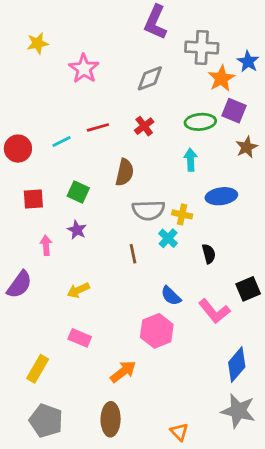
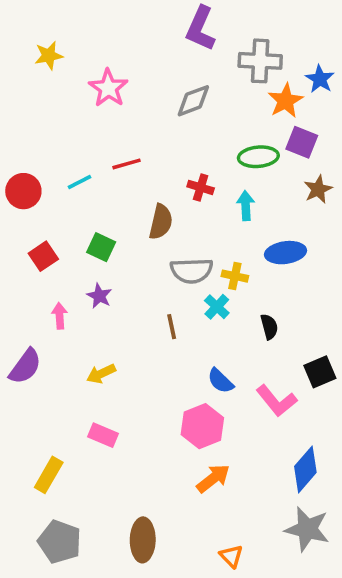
red cross: (144, 126) -> (201, 187), moved, turned -36
red square: (33, 199) -> (43, 256), turned -30
orange arrow: (123, 372) -> (213, 478), moved

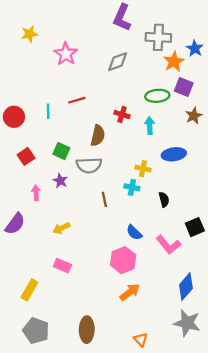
cyan line: (79, 182) -> (48, 111), turned -64
gray semicircle: (192, 271) -> (89, 165), moved
cyan cross: (217, 307) -> (132, 187), turned -32

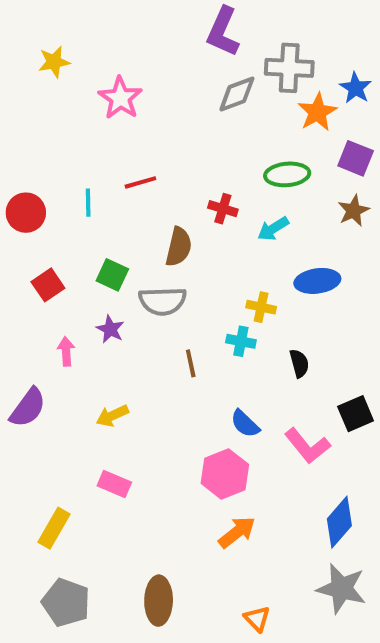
gray diamond: (118, 62) -> (237, 94), moved
purple square: (184, 87) -> (356, 158), moved
cyan arrow: (150, 126) -> (273, 229), turned -119

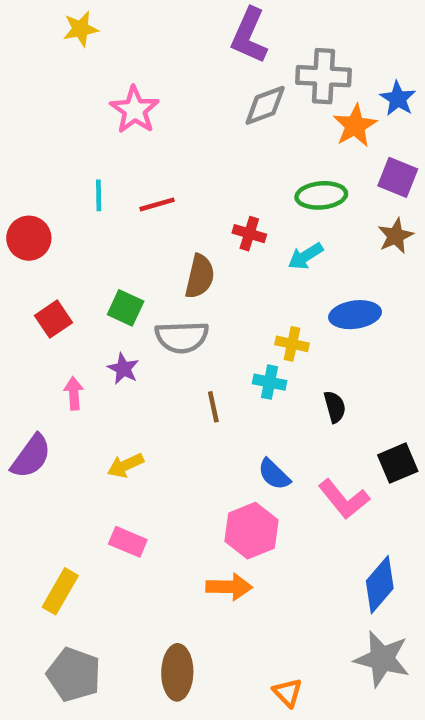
yellow star: (54, 62) -> (81, 29), moved
cyan line: (88, 203) -> (99, 195), moved
orange arrow: (237, 532) -> (229, 587), moved, turned 39

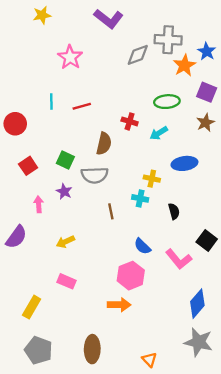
purple L-shape: (249, 36) -> (109, 19), moved, turned -76
black square: (398, 463) -> (207, 241), turned -30

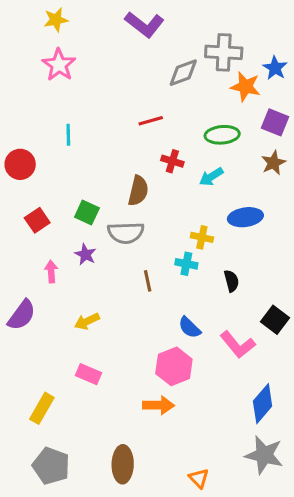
pink star: (70, 57) -> (59, 65), moved
orange star: (184, 65) -> (245, 87), turned -30
red line: (82, 106) -> (151, 121), moved

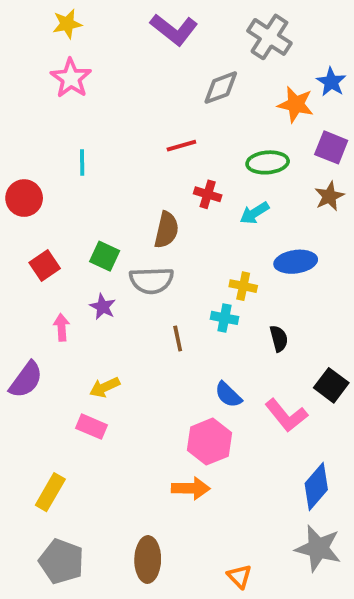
gray cross: (224, 52) -> (269, 37), moved, turned 30
pink rectangle: (88, 374) -> (92, 427), moved

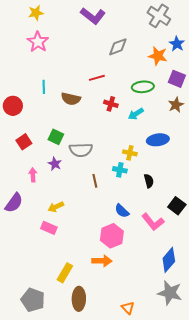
gray cross: (269, 37) -> (159, 16), moved
brown semicircle: (166, 230) -> (71, 99), moved, turned 90
yellow rectangle: (50, 492) -> (65, 273), moved

